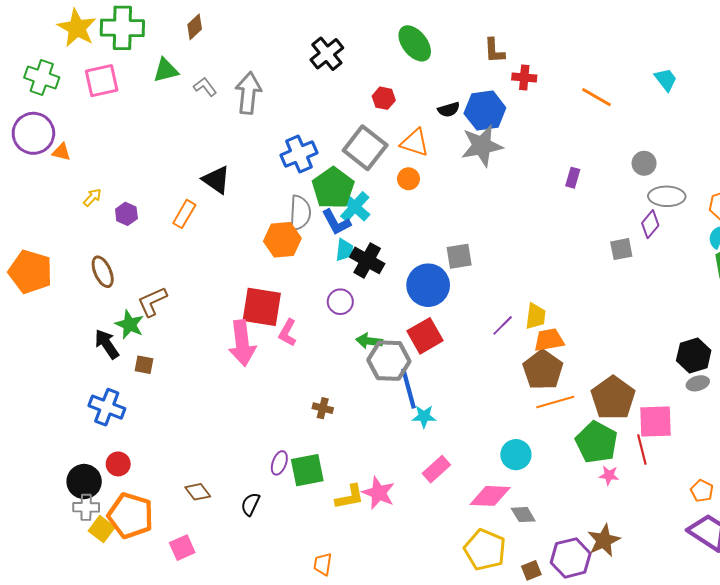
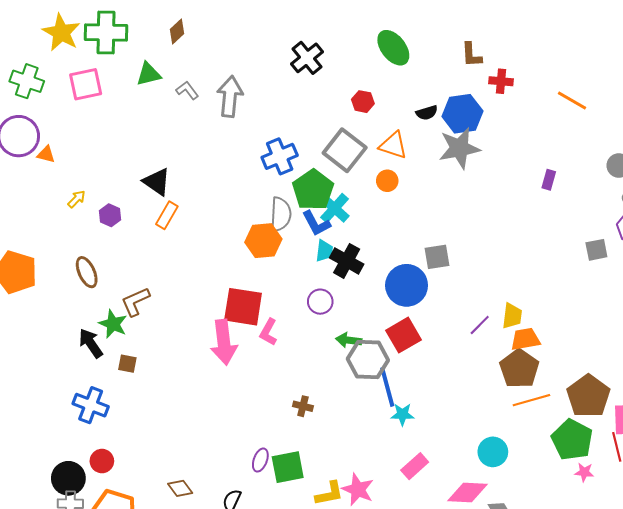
black triangle: (216, 180) -> (157, 182), moved

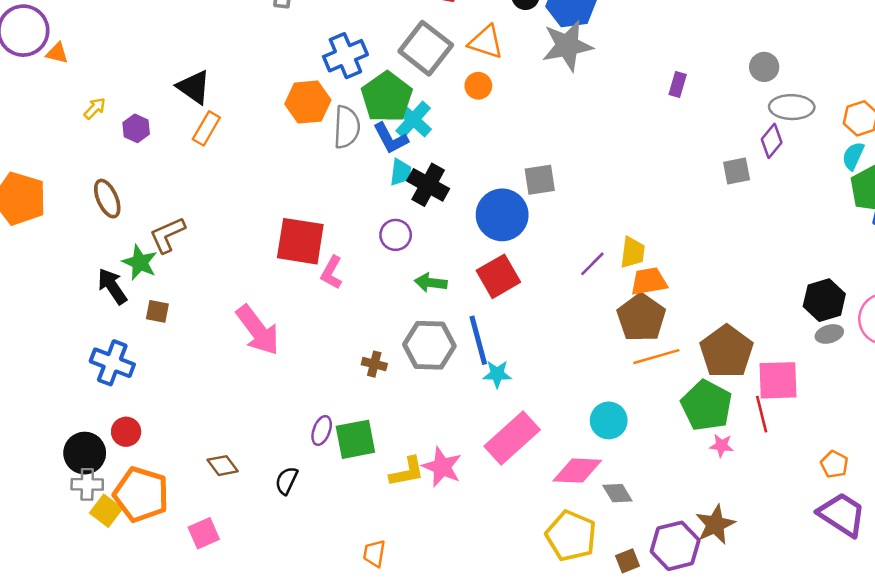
orange hexagon: (263, 241) -> (308, 102), moved
pink arrow: (224, 342) -> (258, 330), moved, turned -30
gray hexagon: (368, 359) -> (429, 345), moved
pink rectangle: (415, 466) -> (512, 438), size x1.6

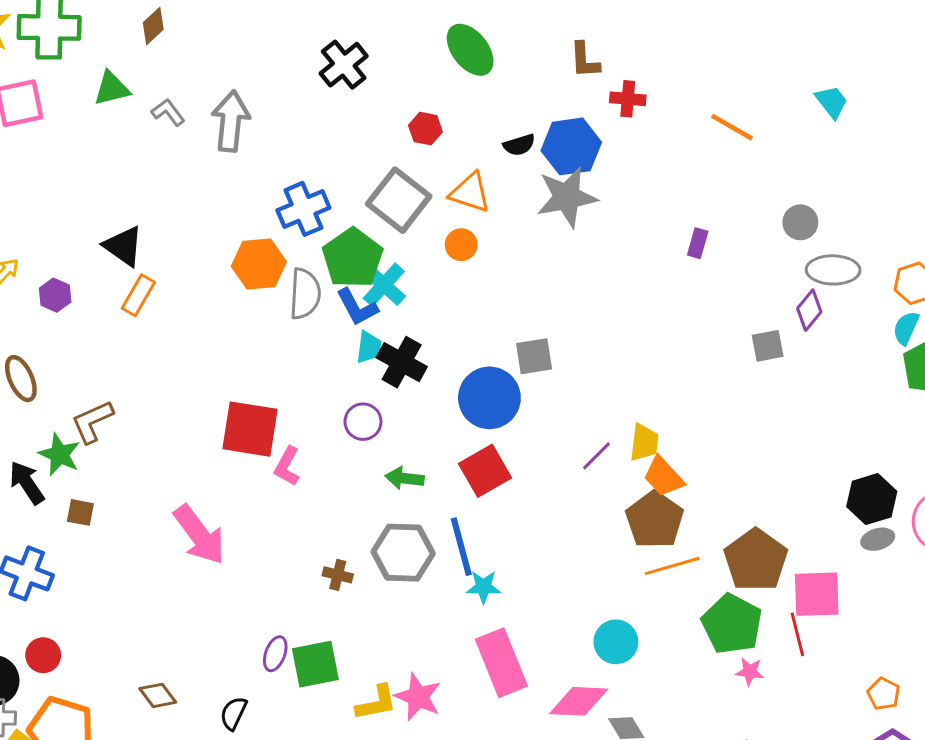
orange trapezoid: (649, 281) -> (663, 477), turned -123
pink rectangle: (512, 438) -> (501, 663), turned -70

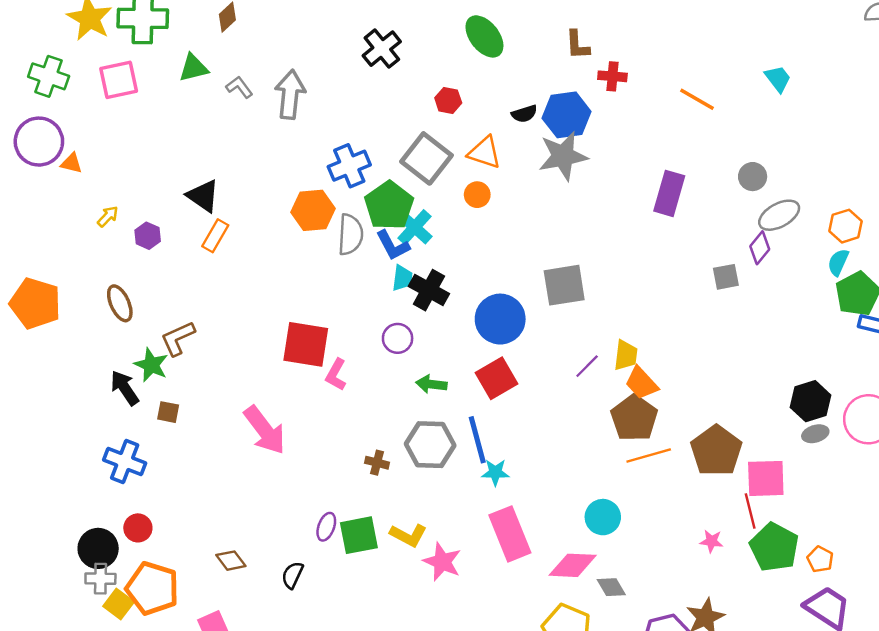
purple rectangle: (698, 243) -> (669, 193), size x1.8
gray ellipse: (833, 270) -> (779, 215), turned -30
gray square: (534, 356) -> (564, 285), moved, size x1.4
green pentagon: (732, 624) -> (774, 547), moved
yellow L-shape: (376, 703) -> (408, 535), moved, turned 39

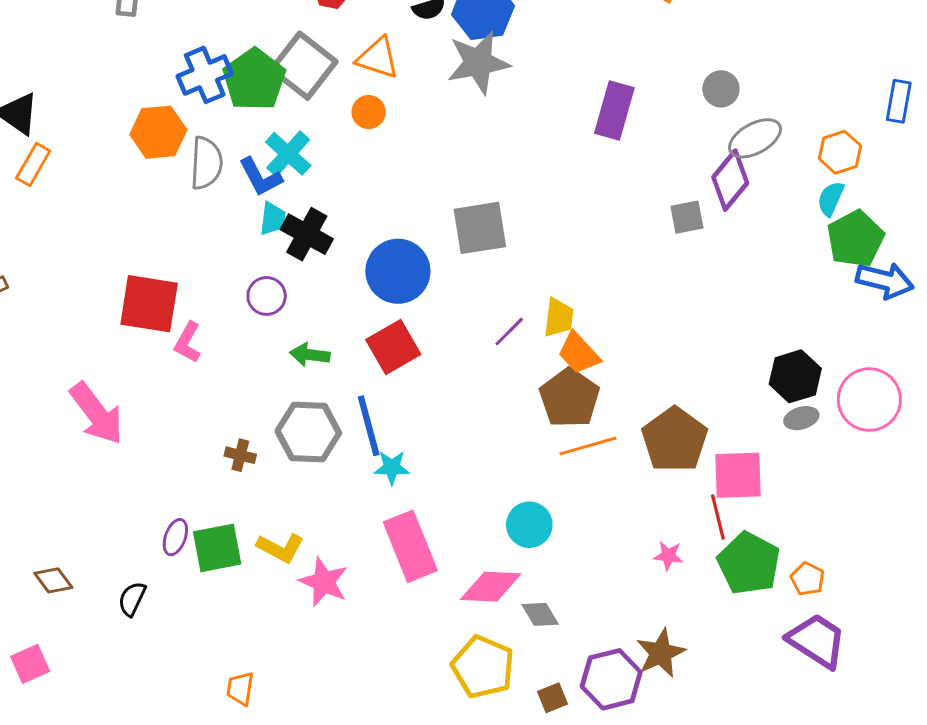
green pentagon: (389, 206) -> (254, 80), moved
purple diamond: (760, 248) -> (730, 180), size x1.4

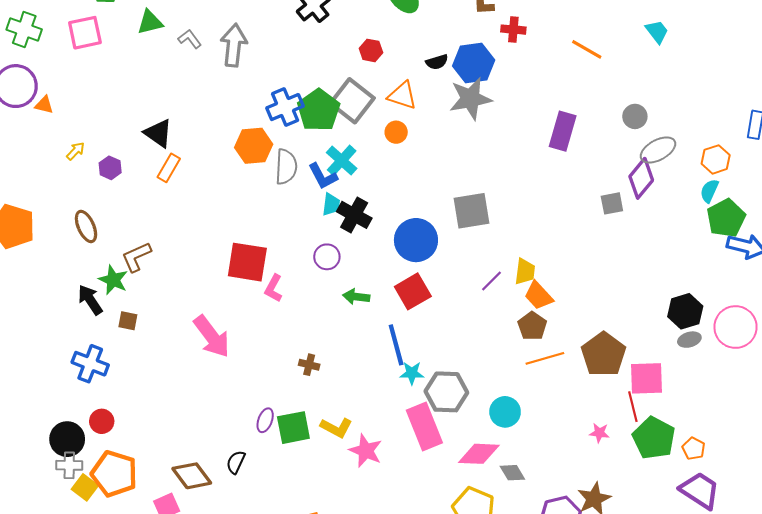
brown pentagon: (569, 398) -> (532, 326), size x0.7
gray hexagon: (308, 432) -> (446, 392), moved
brown diamond: (53, 580) -> (192, 476), moved, size x1.5

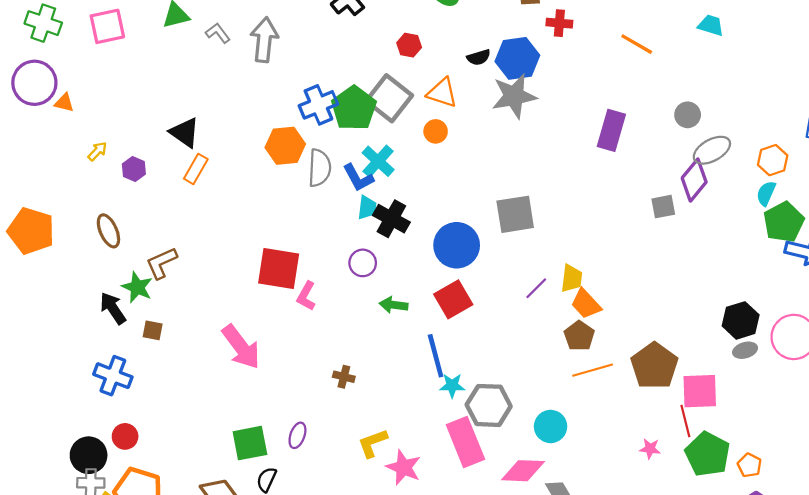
cyan trapezoid: (657, 32) -> (711, 25), turned -35
green square: (293, 428) -> (250, 443), moved
yellow L-shape: (336, 428) -> (373, 443), turned 132

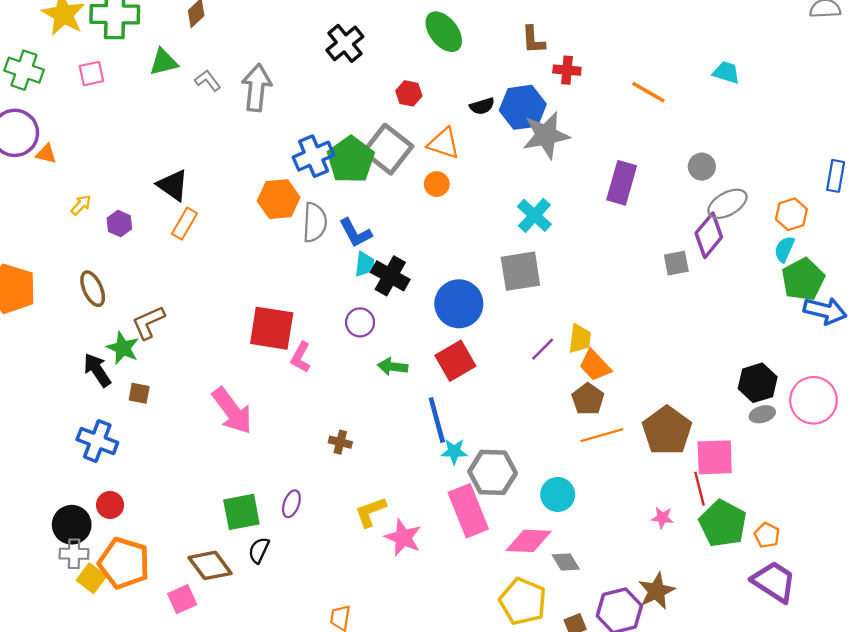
pink square: (107, 26) -> (91, 74), size x0.7
gray star: (514, 96) -> (546, 135), moved
cyan cross: (378, 161) -> (534, 215), moved

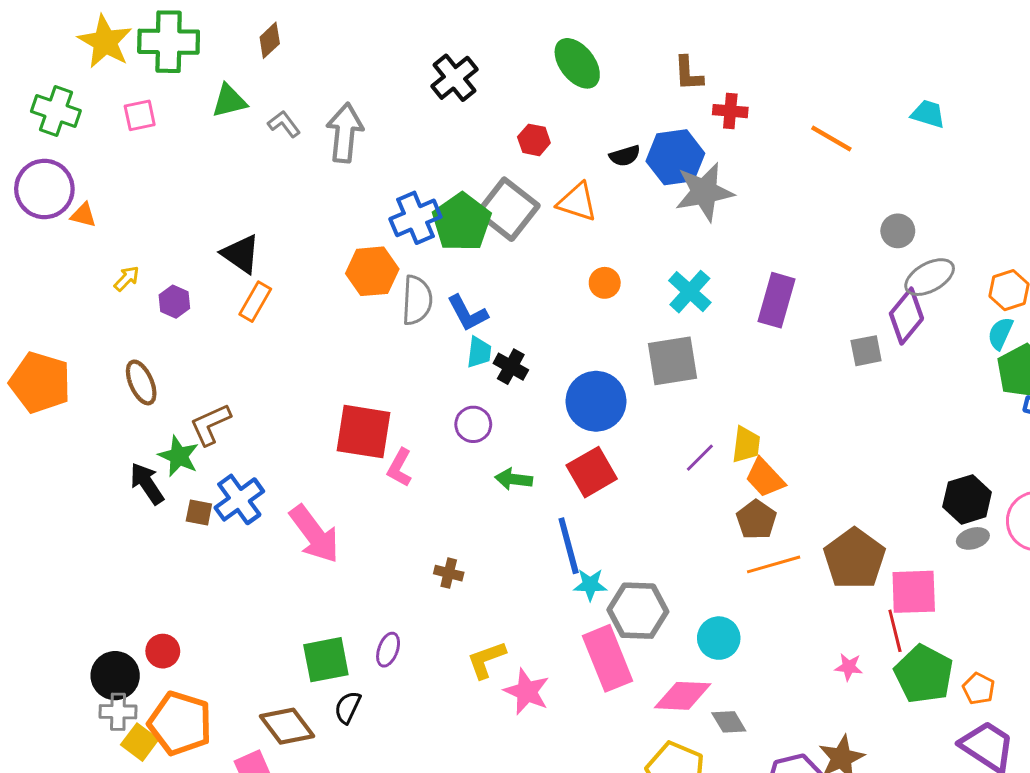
purple rectangle: (622, 183) -> (776, 300), moved
orange circle: (437, 184) -> (605, 283), moved
black cross: (390, 276) -> (511, 367), size x0.7
blue cross: (97, 441) -> (239, 499), moved, turned 33

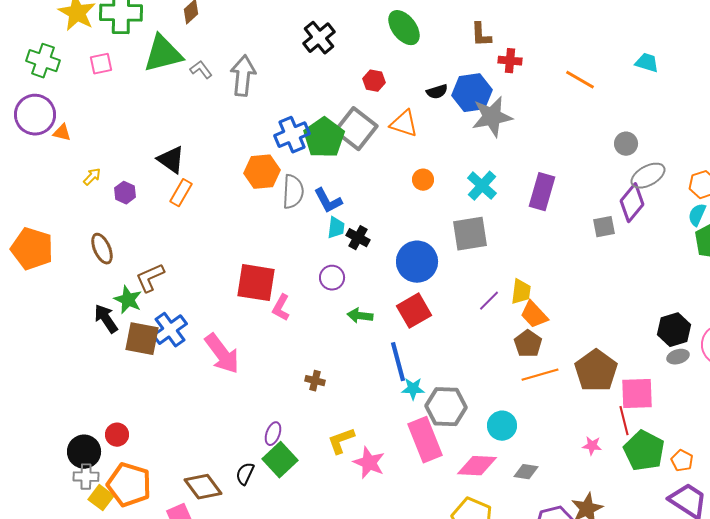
green triangle: (229, 101) -> (163, 54), size x1.6
brown square: (199, 512) -> (142, 339), size x1.8
green square: (326, 660) -> (280, 460), moved, turned -32
gray diamond: (729, 722) -> (526, 472), moved, turned -50

